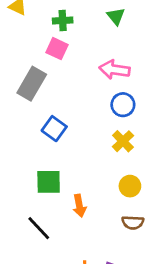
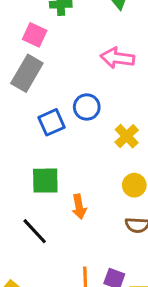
pink square: (57, 49) -> (35, 35), moved
blue circle: (123, 105) -> (87, 107), moved
blue square: (54, 129) -> (51, 122), turned 30

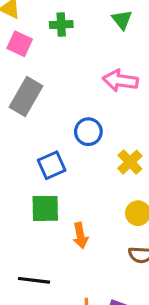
pink square: (35, 35) -> (20, 44), moved
blue square: (51, 122) -> (52, 165), moved
black line: (35, 231) -> (34, 280), moved, turned -40

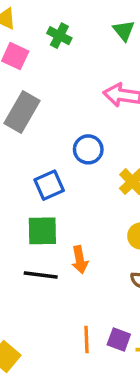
green cross: (61, 25) -> (59, 36), turned 30
black line: (34, 280) -> (41, 275), moved

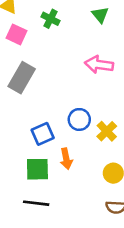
blue circle: (88, 149) -> (79, 119), moved
orange arrow: (80, 260) -> (66, 159), moved

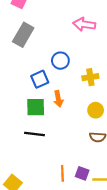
blue circle: (79, 119) -> (60, 61), moved
yellow cross: (107, 131) -> (90, 77), turned 35

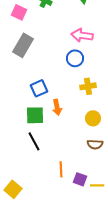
blue circle: (60, 61) -> (75, 58), moved
black line: (35, 134) -> (34, 141), turned 54
orange line: (62, 173) -> (61, 169), moved

